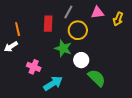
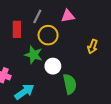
yellow arrow: (118, 19) -> (93, 47), moved
green semicircle: (97, 78) -> (70, 84), turned 36

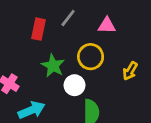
yellow circle: (48, 35) -> (91, 57), moved

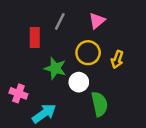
pink triangle: (107, 25) -> (97, 21), turned -30
yellow arrow: (130, 71) -> (117, 59), moved

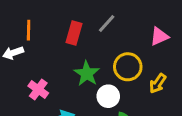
pink triangle: (97, 21) -> (159, 36), moved

